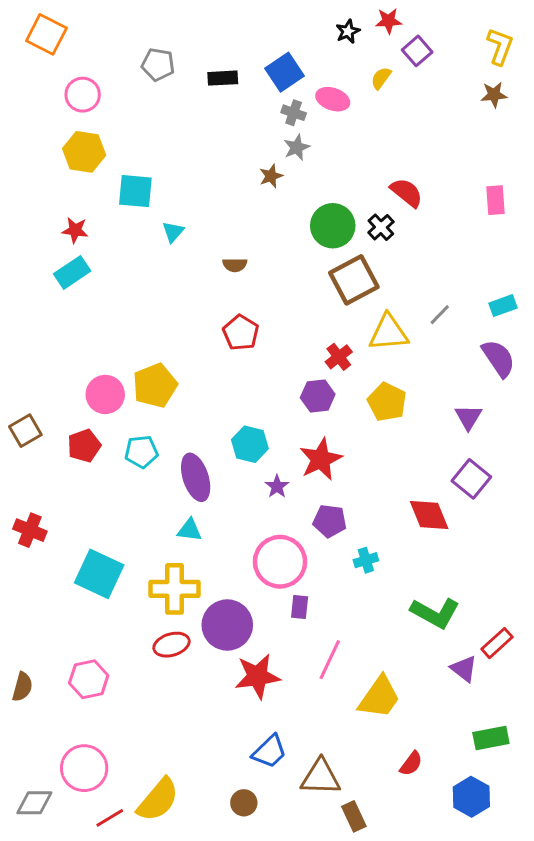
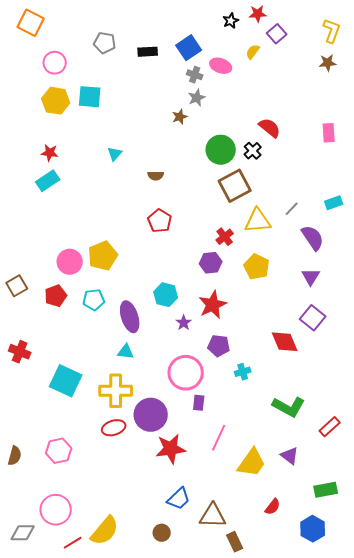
cyan square: (135, 191) -> (90, 97), moved
purple semicircle: (498, 358) -> (313, 238), moved
purple triangle: (464, 669) -> (290, 456), moved

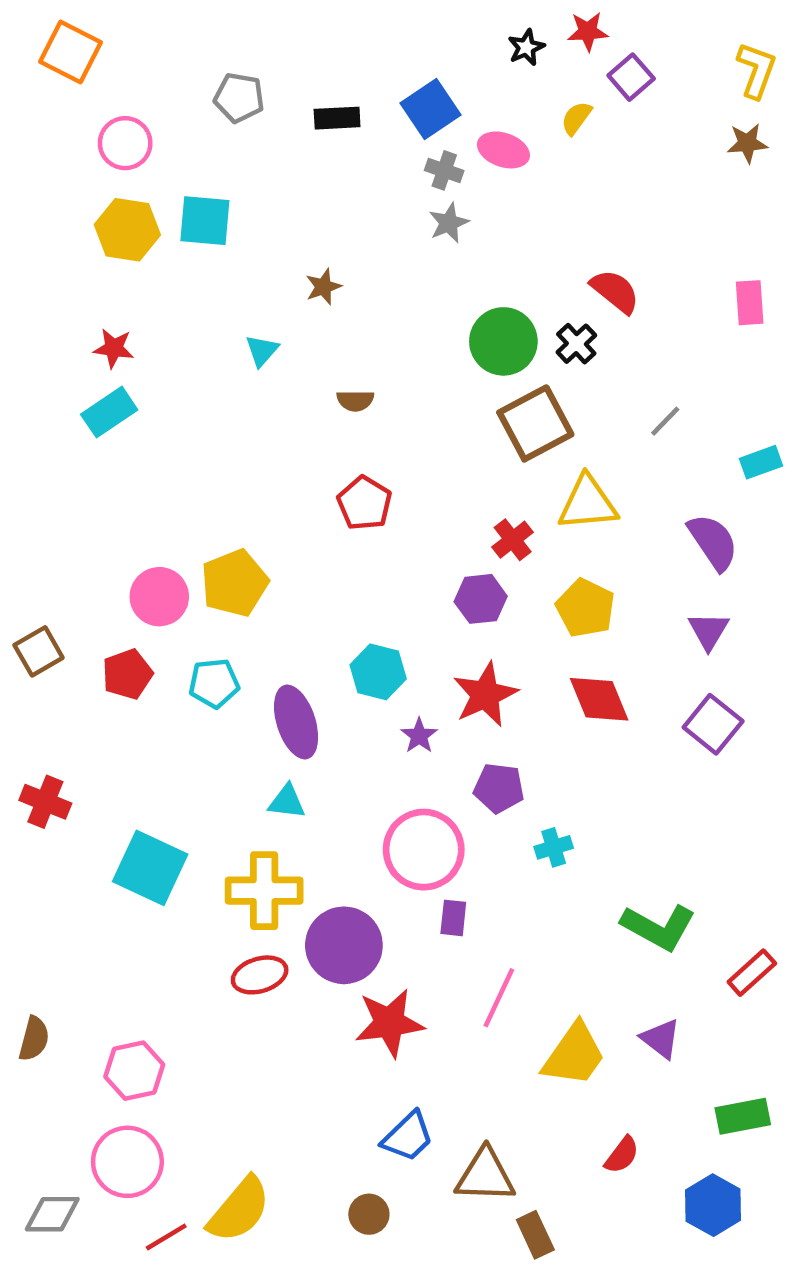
brown star: (180, 117) -> (323, 287), moved
gray line: (292, 209) -> (665, 421), moved
red diamond: (285, 342) -> (599, 699), moved
pink hexagon: (59, 451) -> (134, 1071), moved

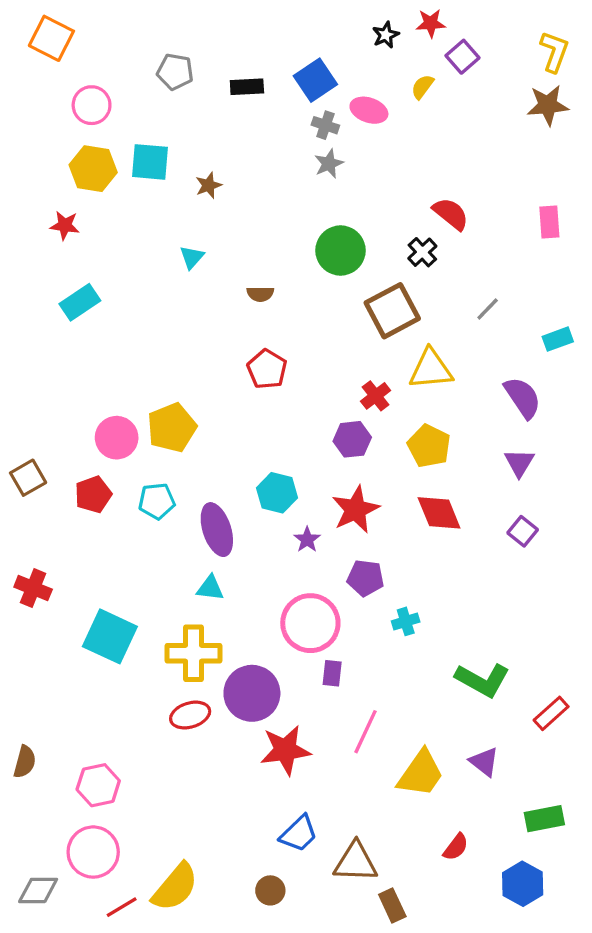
brown star: (747, 143) -> (548, 105), size x1.4
brown star: (323, 287) -> (208, 185), moved
green circle: (503, 341) -> (340, 251), moved
red star: (114, 348) -> (65, 225), moved
purple square: (713, 724) -> (523, 531), size x0.7

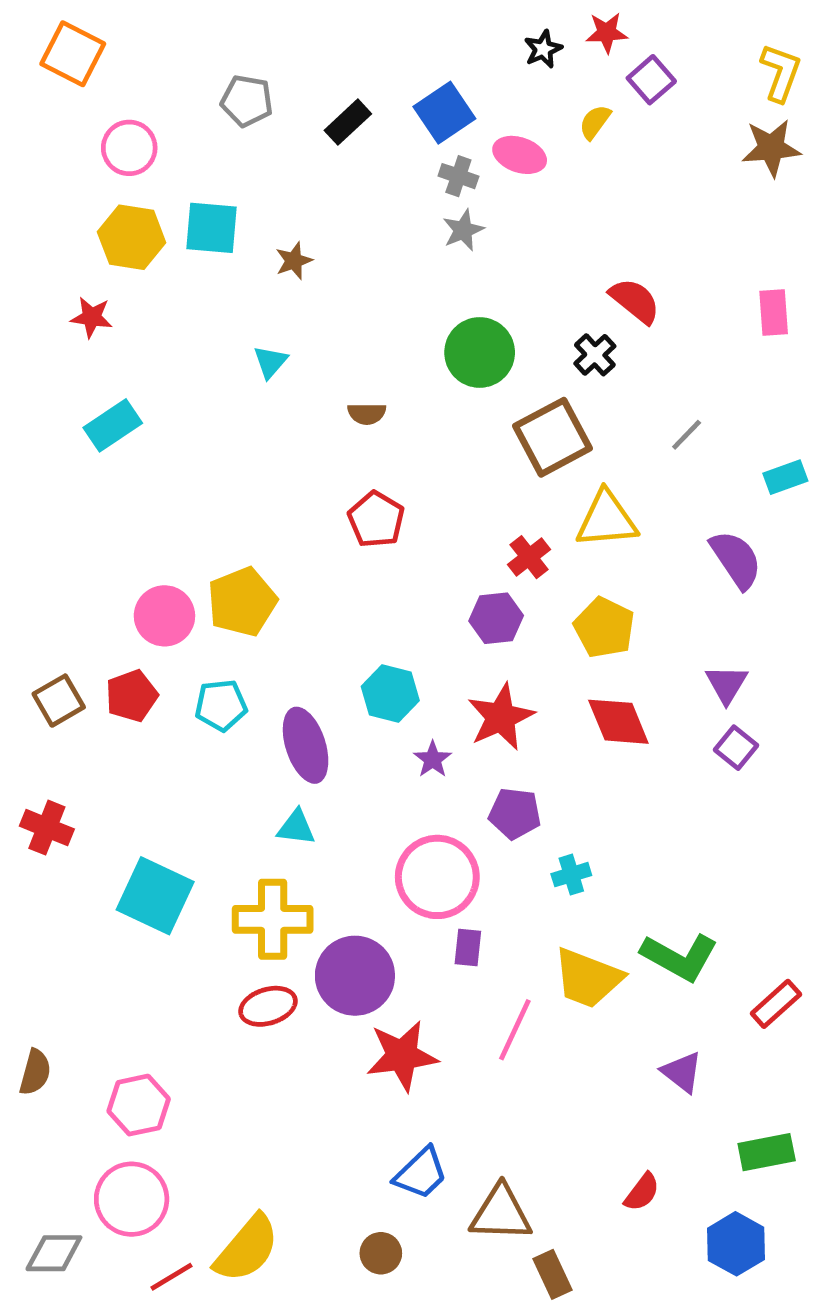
black rectangle: (247, 87) -> (348, 122), turned -40
purple triangle: (519, 463) -> (727, 684), moved
brown square: (28, 478) -> (59, 701), moved
yellow trapezoid: (421, 773) -> (588, 978), moved, turned 76

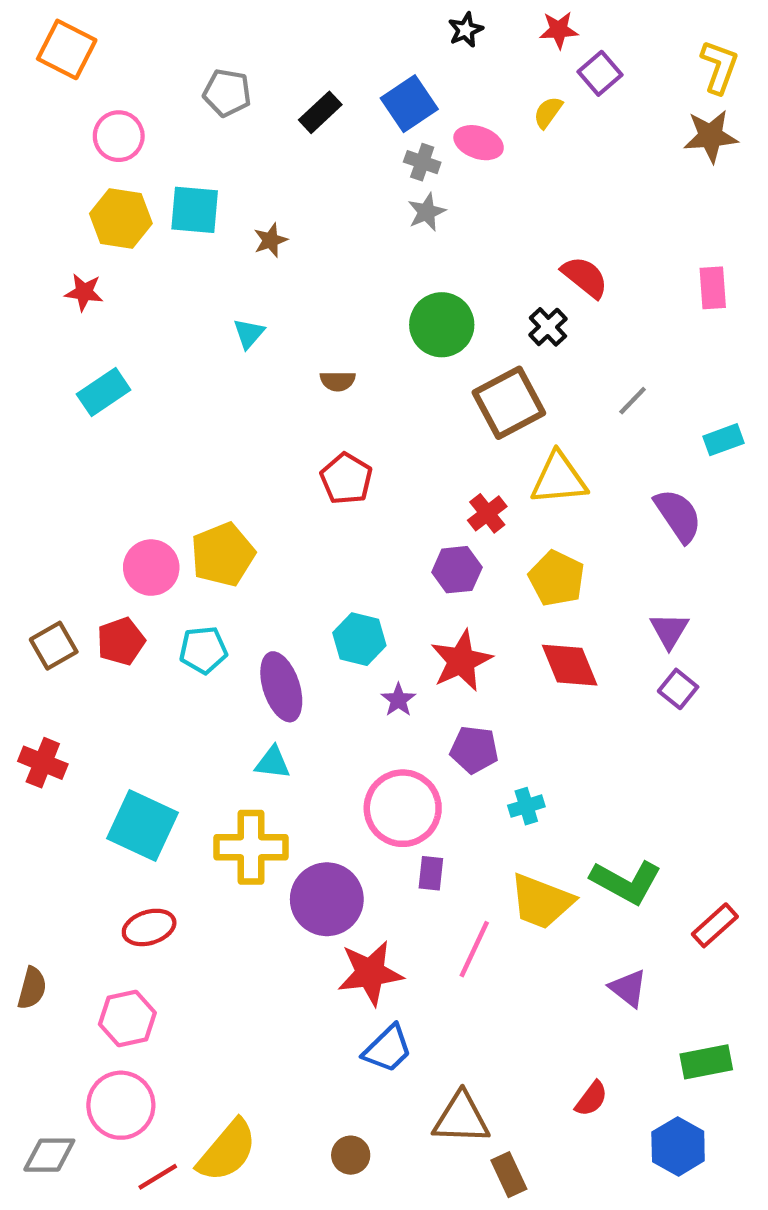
black star: (543, 49) -> (466, 30), moved
red ellipse: (268, 1006) -> (149, 927), moved
blue trapezoid: (421, 1173) -> (388, 1049), moved

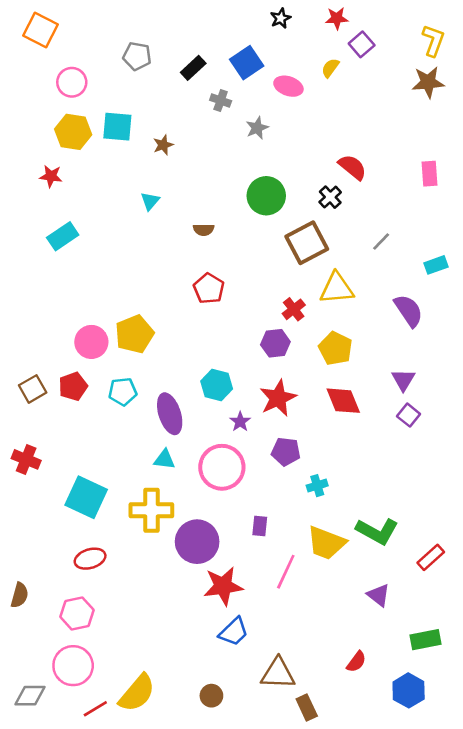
gray cross: (422, 162) -> (221, 100), moved
pink circle: (403, 808) -> (222, 467), moved

